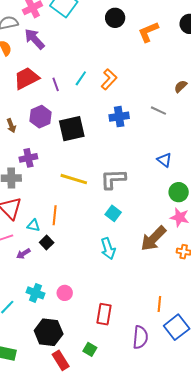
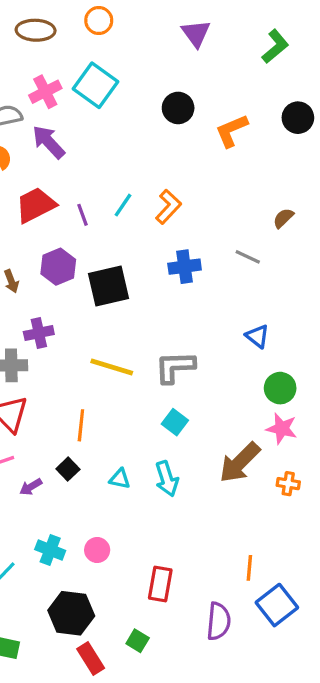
cyan triangle: (33, 225) -> (120, 479), moved

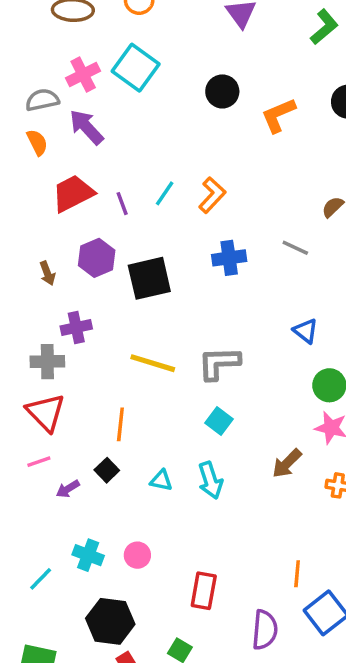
brown arrow: (240, 463) -> (287, 463), size x0.7

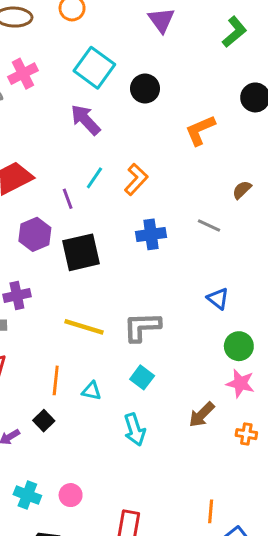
cyan square: (136, 68) -> (94, 68), moved
orange L-shape: (278, 115) -> (200, 130), moved
purple arrow: (86, 127) -> (85, 120), moved
purple line: (122, 204) -> (68, 199), moved
cyan triangle: (161, 480) -> (91, 391), moved

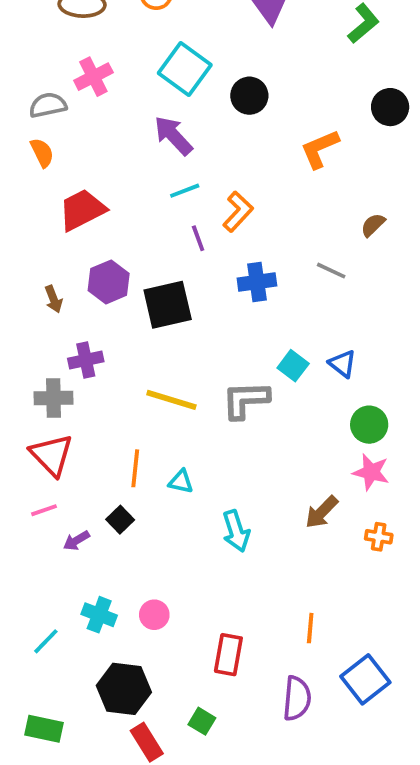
cyan line: (94, 178) -> (185, 191), moved, turned 35
purple line: (68, 199) -> (198, 238), moved
cyan square: (142, 377) -> (293, 366), moved
orange line: (211, 511) -> (310, 628), moved

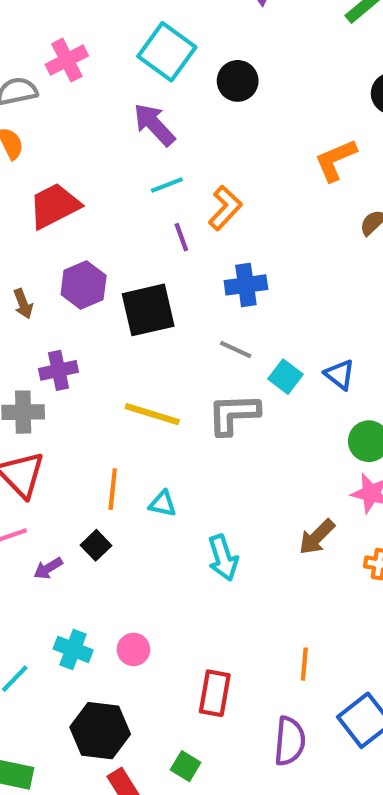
orange L-shape: (320, 149) -> (336, 160), moved
gray line: (331, 271) -> (236, 350), moved

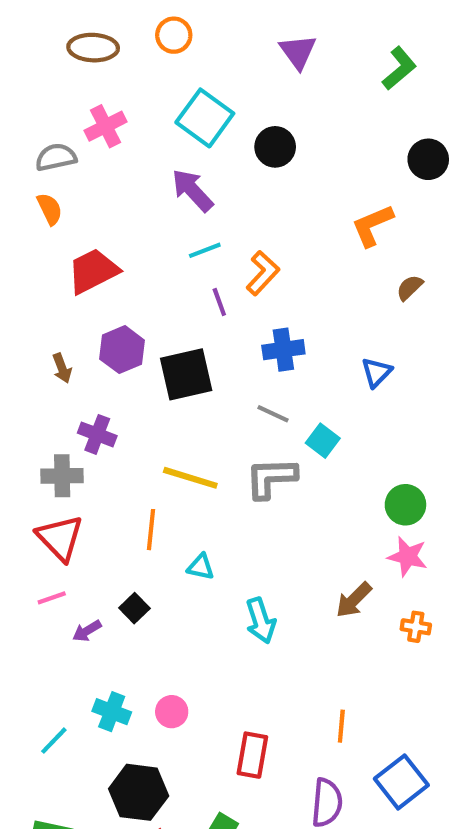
purple cross: (59, 370) -> (97, 434), turned 33
blue triangle: (340, 375) -> (376, 372), moved, turned 36
orange line: (113, 489) -> (151, 530), moved

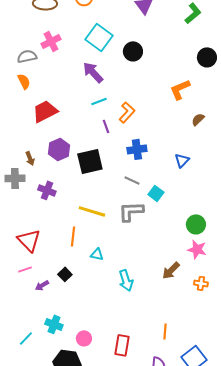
gray cross: (62, 476) -> (15, 178), moved
pink circle: (172, 712) -> (84, 338), moved

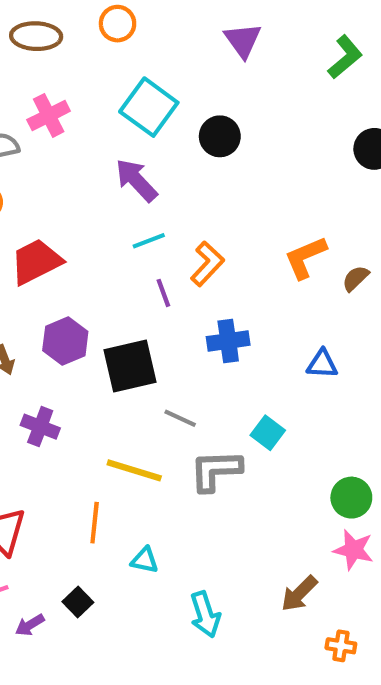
orange L-shape: (180, 89) -> (305, 257), moved
blue triangle: (182, 160) -> (322, 364), turned 49
gray line: (132, 180) -> (180, 418), moved
orange cross: (201, 283) -> (341, 646), moved

